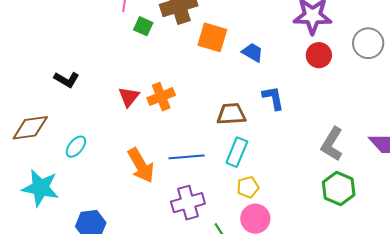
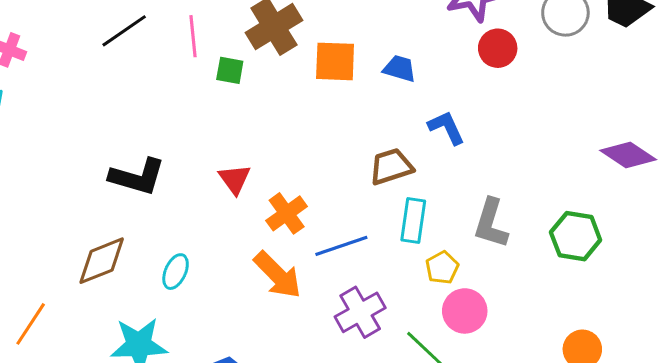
black L-shape: (67, 80) -> (137, 177), size x1.5
orange cross: (161, 97) -> (287, 213), moved
gray L-shape: (332, 144) -> (491, 223), moved

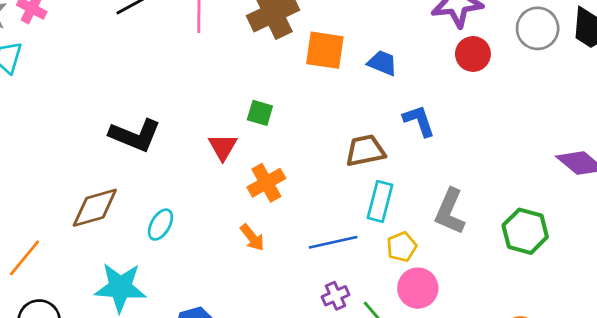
green square: (230, 70) -> (260, 113), moved
blue line: (341, 246) -> (333, 242), moved
orange arrow: (278, 275) -> (252, 238), size x0.6
purple cross: (360, 312) -> (336, 296), moved, size x0.6

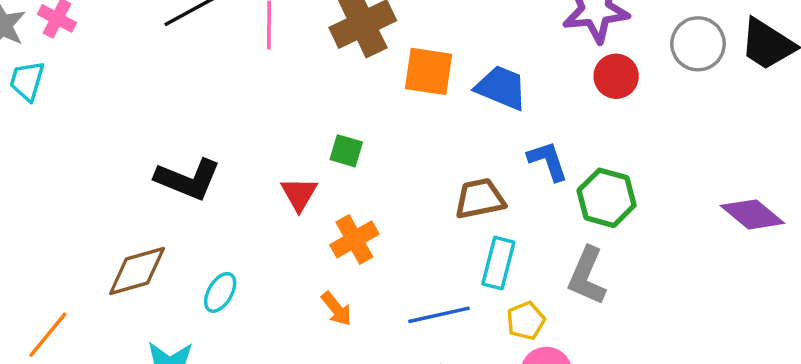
blue trapezoid: (382, 63) -> (501, 88), size x1.4
green hexagon: (525, 231) -> (607, 198), moved

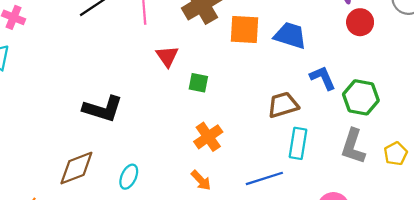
red triangle: (299, 194) -> (167, 56), moved
yellow pentagon: (526, 321) -> (396, 154), moved

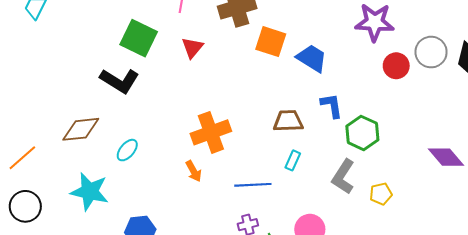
red circle: (360, 22) -> (396, 66), moved
green square: (198, 83) -> (139, 38), moved, size x1.8
orange cross: (208, 137) -> (211, 132), size x1.4
cyan rectangle: (298, 143) -> (293, 160), size x0.7

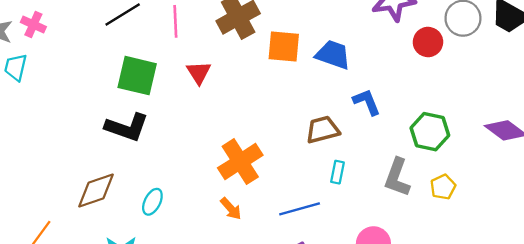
green hexagon: (362, 133) -> (430, 132), moved

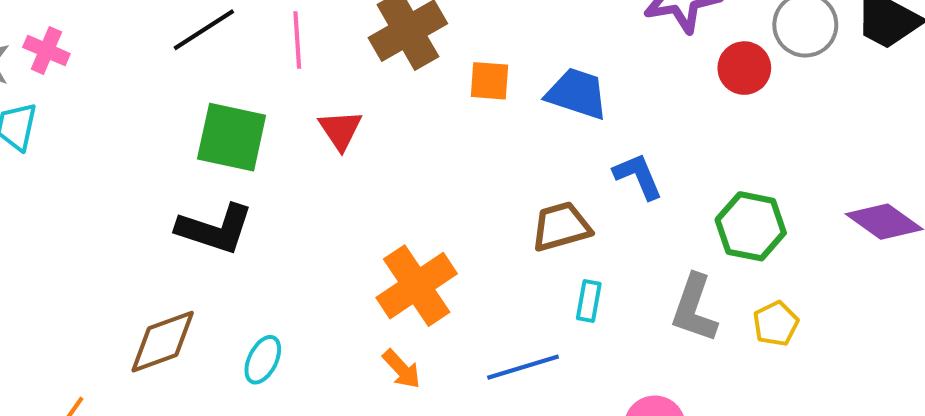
orange square: (284, 46) -> (490, 81), size x0.7

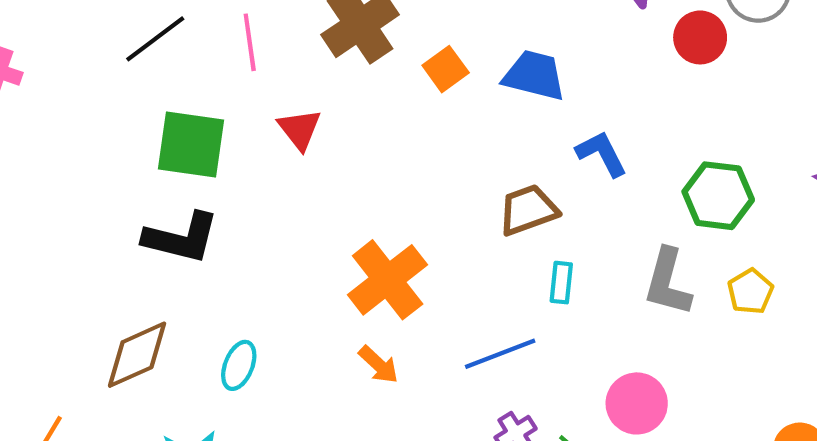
orange square: (490, 81) -> (446, 69), turned -36

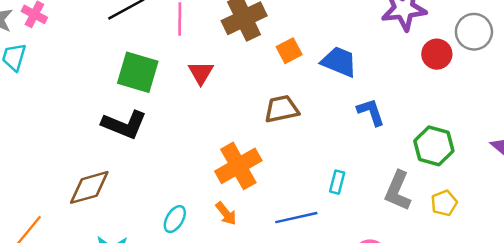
brown trapezoid: (528, 210) -> (282, 109), moved
cyan ellipse: (239, 365) -> (175, 219), moved

